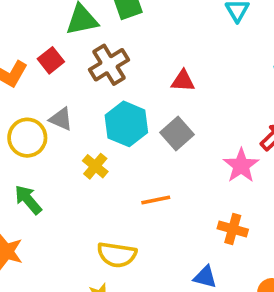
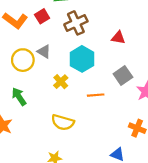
gray square: (177, 133) -> (123, 76), moved
orange line: (156, 200) -> (96, 95), moved
yellow semicircle: (117, 255) -> (63, 122), moved

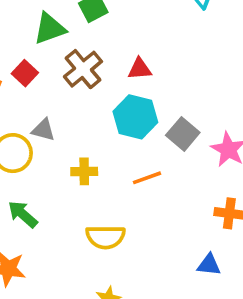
red triangle: (118, 38) -> (140, 69), moved
cyan hexagon: (82, 59) -> (135, 117), moved
yellow cross: (61, 82) -> (84, 171), turned -32

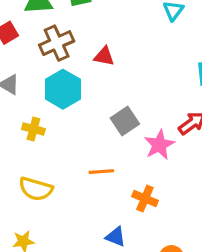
cyan hexagon: (135, 117) -> (63, 89), moved
orange line: (147, 178) -> (101, 172), moved

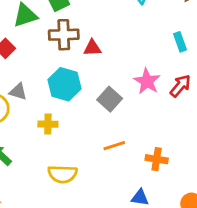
brown cross: (57, 43) -> (64, 35), moved, turned 36
gray square: (125, 121) -> (110, 99), moved
pink star: (159, 145) -> (147, 81), moved

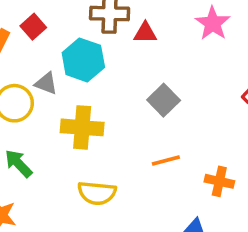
pink star: (147, 81) -> (213, 23), moved
cyan hexagon: (64, 84) -> (83, 60), moved
yellow cross: (48, 124) -> (82, 127), size x1.6

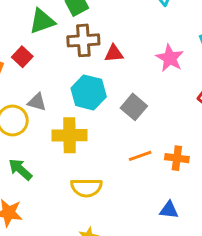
pink star: (213, 23) -> (170, 58), moved
cyan hexagon: (83, 60) -> (89, 92), moved
orange cross: (219, 181) -> (177, 158), moved

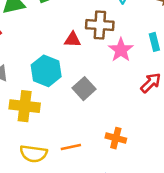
brown cross: (83, 40) -> (100, 25), moved
orange line: (140, 156) -> (71, 147), moved

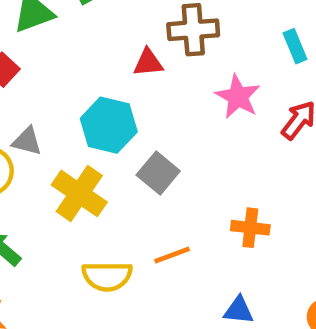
pink star: (121, 50) -> (238, 97), moved
gray square: (84, 89) -> (158, 173), moved
yellow cross: (25, 106) -> (79, 193), turned 36

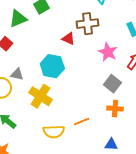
red triangle: (148, 63) -> (68, 39), turned 32
gray square: (158, 173) -> (112, 84), moved

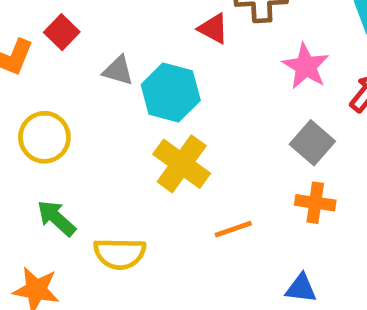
gray triangle: (17, 74) -> (118, 71), moved
yellow cross: (40, 96) -> (182, 164), moved
yellow semicircle: (54, 132) -> (120, 254), moved

